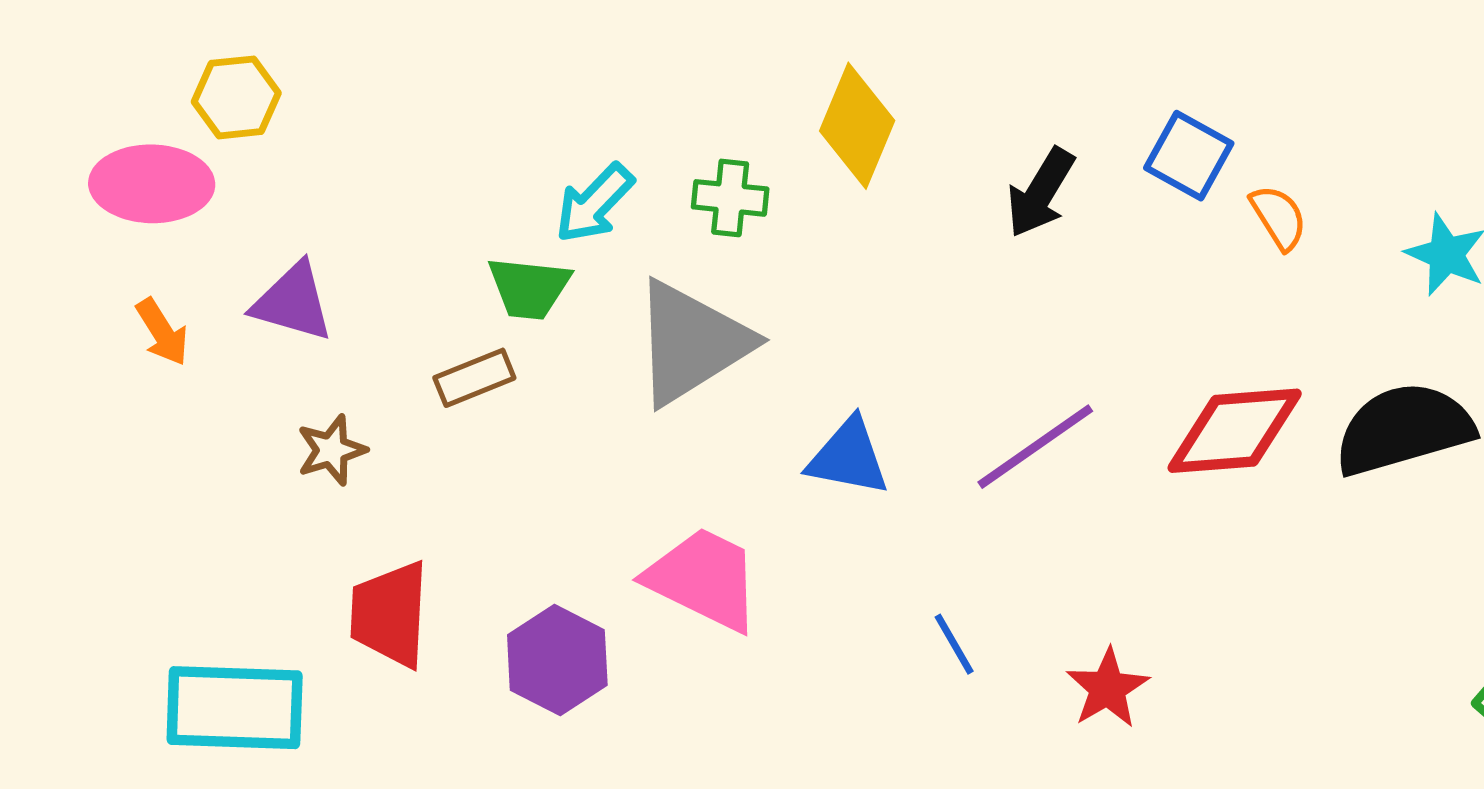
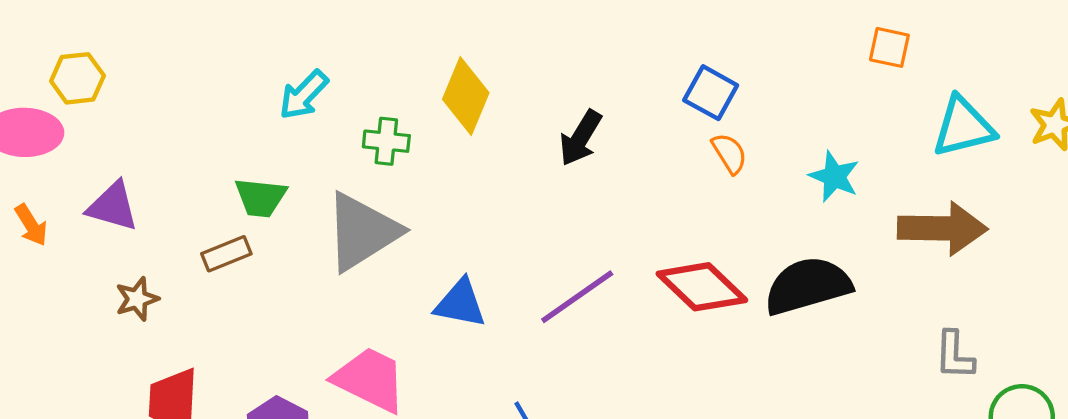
blue square: (1189, 156) -> (711, 93), moved
cyan arrow: (594, 203) -> (304, 95), moved
red diamond: (1235, 431) -> (702, 287), turned 48

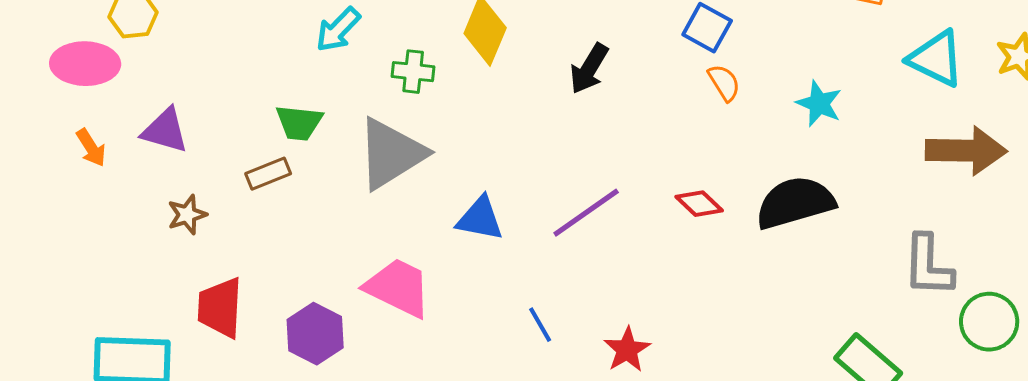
cyan triangle: (963, 127) -> (936, 59), turned 40
brown arrow: (942, 228) -> (966, 151), moved
red diamond: (702, 287) -> (699, 204), size x0.6
gray L-shape: (954, 355) -> (928, 266), size x1.4

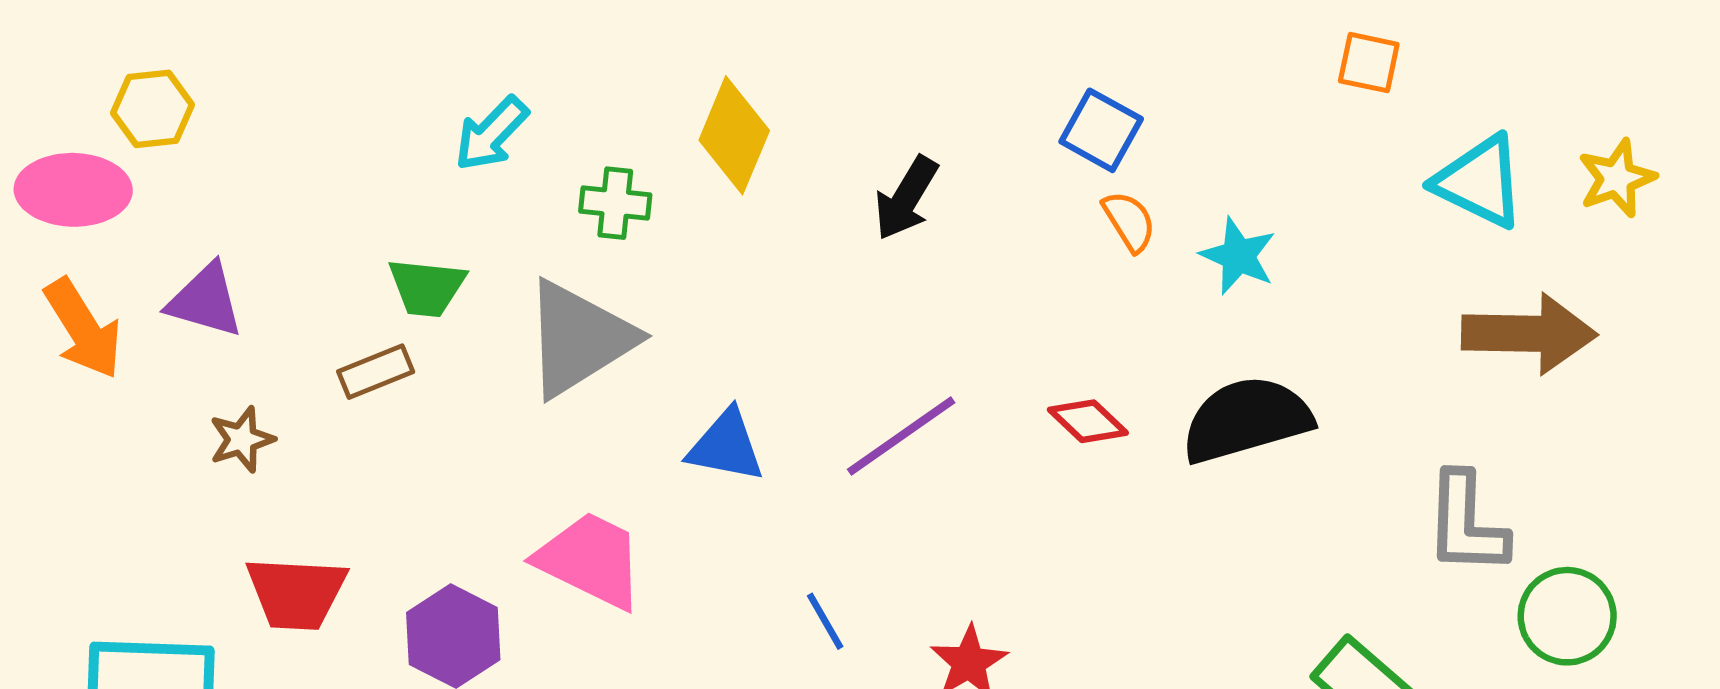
cyan star: (819, 104) -> (1238, 256), moved
orange arrow: (91, 148) -> (83, 329), size x1.6
red trapezoid: (220, 308) -> (296, 593), turned -90

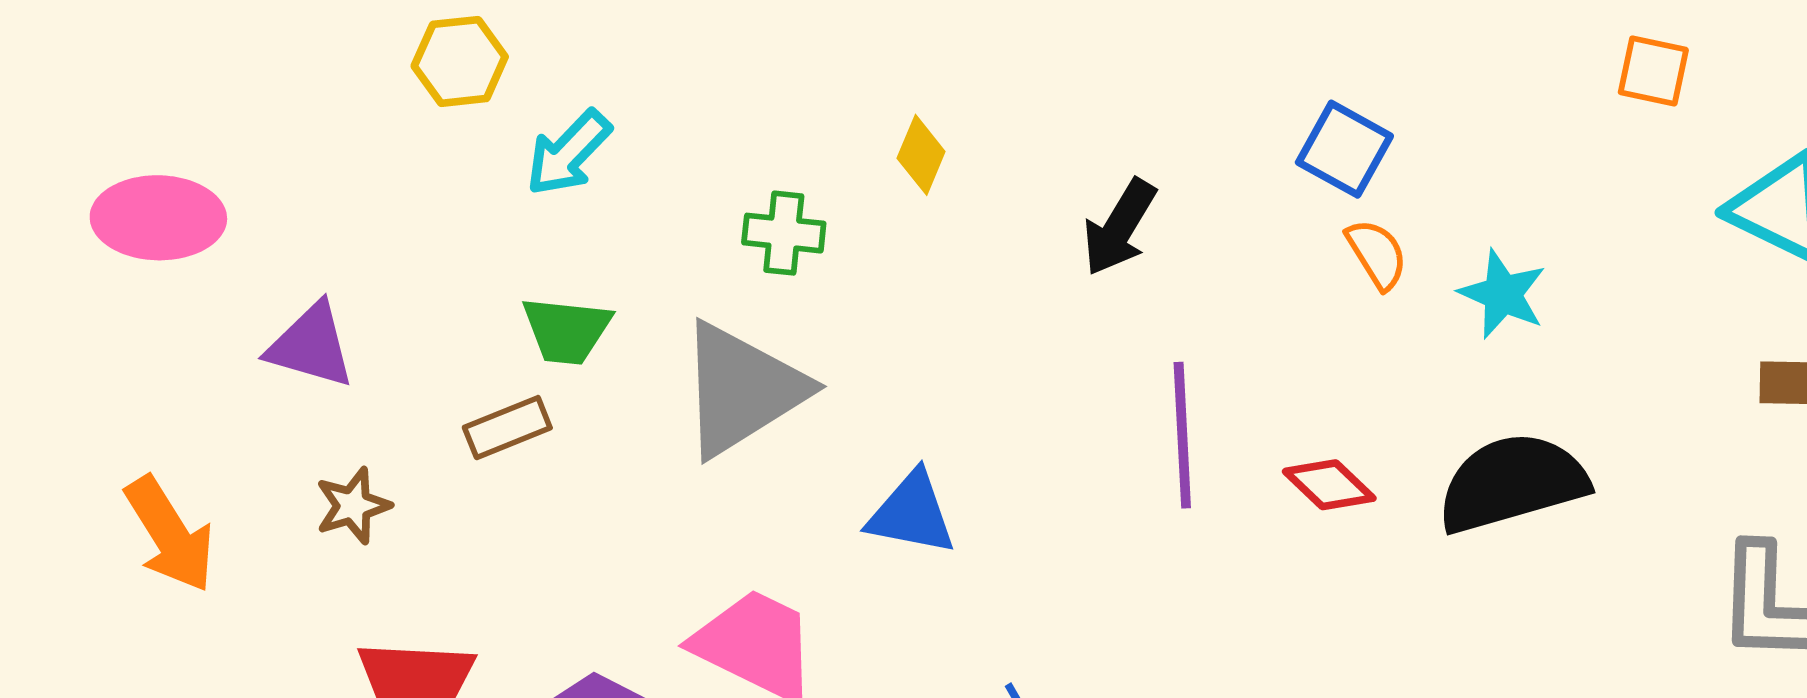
yellow hexagon: (153, 109) -> (460, 61), moved
cyan arrow: (491, 134) -> (568, 153), moved
yellow diamond: (734, 135) -> (921, 155), size x0.6
orange arrow: (83, 329) -> (170, 534), moved
purple line: (901, 436) -> (1182, 435), moved, turned -58

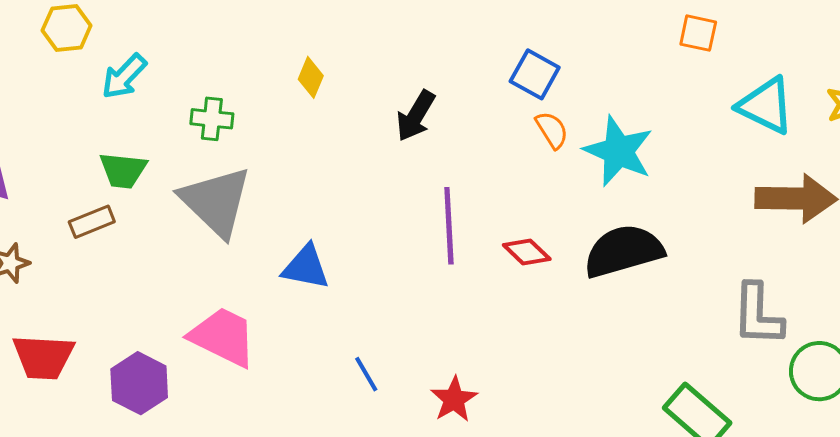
green cross: (784, 233) -> (212, 119), moved
cyan star: (1503, 294) -> (618, 151), size x1.5
gray triangle: (742, 389) -> (216, 202), turned -44

